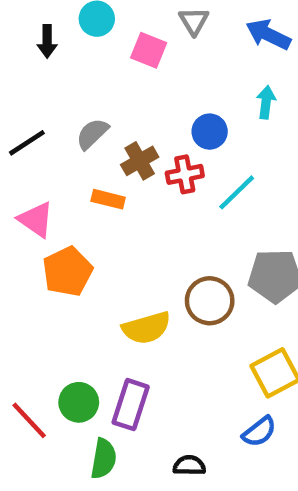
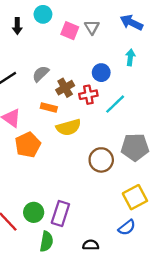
gray triangle: (194, 21) -> (92, 27), moved
yellow semicircle: (146, 328) -> (69, 127), moved

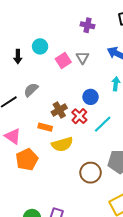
pink square: (70, 31) -> (63, 61), turned 35
gray semicircle: (41, 74) -> (31, 90), moved
red cross: (88, 95) -> (79, 116), turned -35

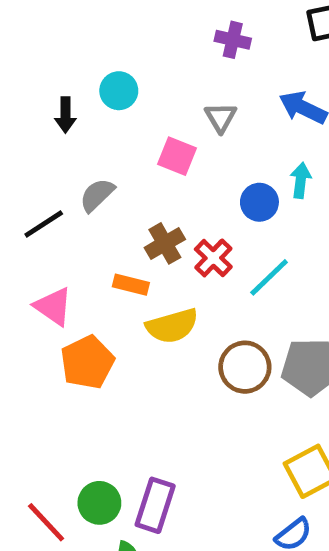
pink square: (63, 61) -> (177, 156), moved, turned -35
blue circle: (91, 97) -> (259, 202), moved
brown circle: (91, 173) -> (245, 367), moved

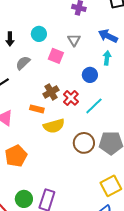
cyan circle: (119, 91) -> (39, 34), moved
cyan arrow: (301, 180) -> (107, 58), moved
gray semicircle: (97, 195) -> (23, 63), moved
orange pentagon: (87, 362) -> (16, 156), moved

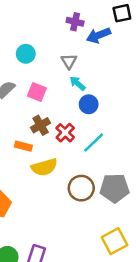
blue arrow: (108, 36) -> (98, 35), moved, turned -48
pink square: (56, 56) -> (37, 92), moved
cyan arrow: (107, 58) -> (78, 83), moved, turned -56

